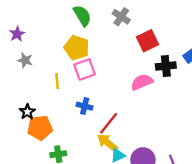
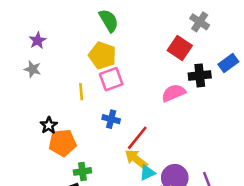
gray cross: (121, 17) -> (200, 22), moved
red square: (148, 41) -> (180, 48), turned -30
gray star: (25, 60) -> (33, 69), moved

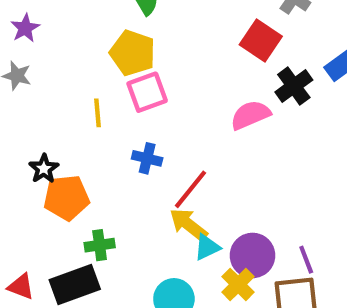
black cross: (200, 75) -> (294, 86), turned -30

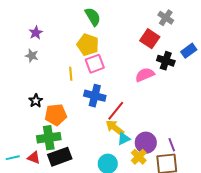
black cross: (294, 86) -> (166, 61), turned -36
blue cross: (147, 158) -> (95, 96), size x1.5
black star: (44, 169) -> (36, 101), moved
green cross: (100, 245) -> (49, 138), moved, size x1.6

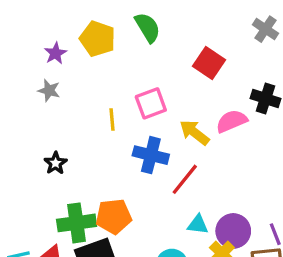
red square: (150, 39) -> (209, 63), moved
yellow pentagon: (88, 45) -> (98, 39), moved
orange pentagon: (56, 115) -> (114, 216), moved
yellow arrow: (115, 128) -> (194, 132), moved
cyan triangle: (124, 139) -> (198, 225), turned 32

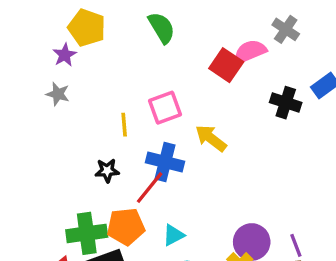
yellow pentagon: (98, 39) -> (87, 28), moved
pink semicircle: (232, 121) -> (250, 52), moved
black star: (56, 163) -> (107, 171), moved, turned 30
red line: (185, 179) -> (150, 188), moved
cyan triangle: (198, 225) -> (173, 235), moved, turned -35

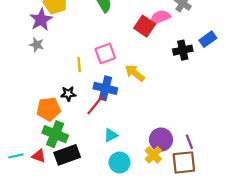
purple star: (65, 55) -> (41, 20), size x1.5
black cross: (286, 103) -> (183, 50), turned -30
orange pentagon: (126, 227) -> (49, 109), moved
green cross: (87, 233) -> (55, 134), turned 30

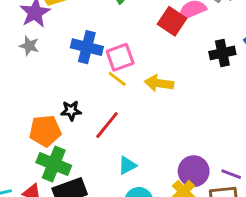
yellow line: (79, 64) -> (117, 79), moved, turned -48
yellow arrow: (135, 73) -> (159, 83), turned -30
blue cross: (105, 88) -> (87, 47), moved
purple line: (189, 142) -> (231, 174), turned -48

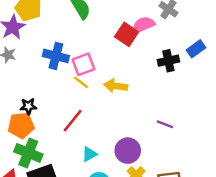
black star: (71, 111) -> (28, 106), moved
purple circle: (194, 171) -> (128, 151), moved
purple line: (231, 174) -> (165, 124), moved

